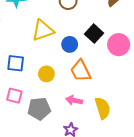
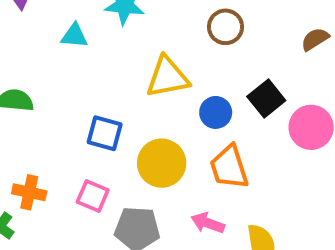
yellow circle: (46, 74) -> (162, 163), size x1.5

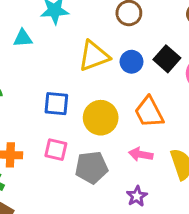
blue circle: (216, 112) -> (132, 62), moved

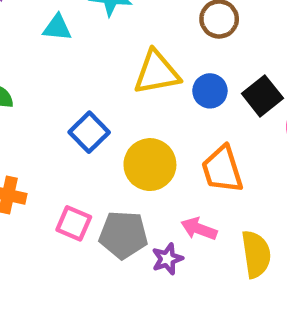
blue square: (56, 104) -> (89, 132), turned 30
pink square: (56, 150) -> (74, 223), moved
purple star: (137, 196) -> (167, 259), moved

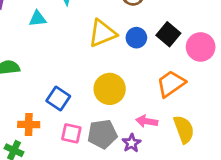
blue square: (89, 132) -> (58, 98), moved
orange trapezoid: (222, 169) -> (171, 84), moved, turned 84

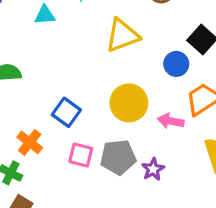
blue circle: (136, 38) -> (176, 64), moved
pink arrow: (147, 121) -> (171, 121), moved
orange cross: (29, 124) -> (30, 142), turned 35

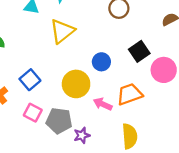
yellow triangle: (122, 35) -> (62, 31), moved, turned -32
blue circle: (176, 64) -> (101, 62), moved

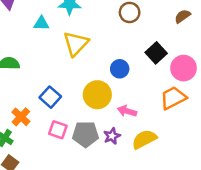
orange trapezoid: (130, 94) -> (173, 98), moved
purple star: (82, 135) -> (112, 136), moved
yellow semicircle: (130, 136) -> (144, 139), moved, turned -105

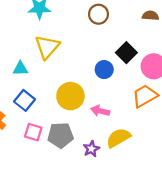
brown semicircle: (182, 16) -> (150, 16), turned 42
cyan triangle: (41, 23) -> (20, 69), moved
blue circle: (120, 69) -> (104, 70), moved
purple star: (112, 136) -> (91, 149), moved

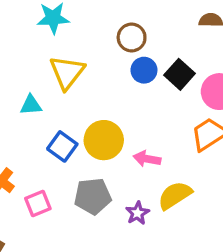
brown circle: (98, 14) -> (132, 38), moved
blue circle: (104, 70) -> (144, 70), moved
blue square: (24, 100) -> (62, 146), moved
pink square: (33, 132) -> (38, 203), moved, turned -36

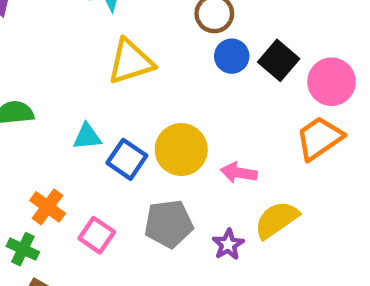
yellow triangle: (67, 72) -> (131, 62), turned 36
cyan triangle: (31, 105) -> (87, 137), moved
pink square: (38, 203) -> (97, 235), turned -32

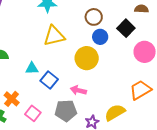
black square: (279, 60) -> (126, 28), moved
orange trapezoid: (319, 138) -> (140, 90), moved
yellow circle: (181, 150) -> (87, 58), moved
pink arrow: (239, 173) -> (78, 90), moved

